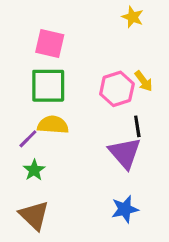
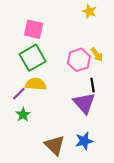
green square: (48, 86) -> (33, 58), turned -30
brown triangle: (34, 215) -> (55, 145), moved

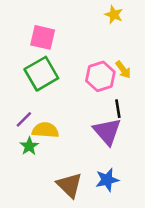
yellow semicircle: (36, 84) -> (45, 130), moved

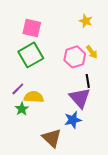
yellow star: (114, 15) -> (86, 21), moved
blue star: (107, 180) -> (73, 120), moved

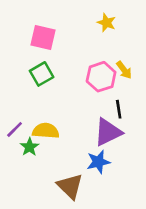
yellow star: (86, 21) -> (106, 23), moved
green square: (31, 55) -> (42, 74), size x0.7
purple line: (18, 89) -> (15, 129), moved
purple triangle: (80, 98) -> (108, 132), turned 45

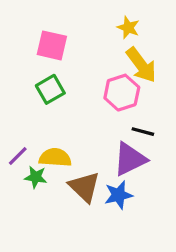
yellow arrow: (124, 70) -> (141, 65), moved, size x1.6
black line: (119, 109) -> (143, 132), turned -66
green star: (29, 147) -> (36, 177), turned -30
brown triangle: (70, 186) -> (84, 187), moved

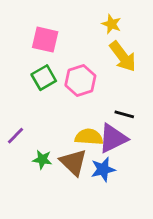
pink hexagon: (122, 93) -> (80, 80), moved
yellow semicircle: (55, 158) -> (89, 137), moved
green star: (36, 177) -> (42, 160), moved

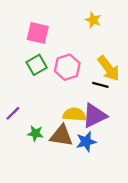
yellow arrow: (123, 56) -> (109, 68), moved
black line: (124, 114) -> (100, 85), moved
brown triangle: (73, 162) -> (61, 136), turned -35

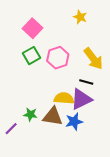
pink square: (38, 33) -> (32, 28), turned 30
black line: (100, 85) -> (86, 82), moved
purple line: (13, 113) -> (11, 129), moved

